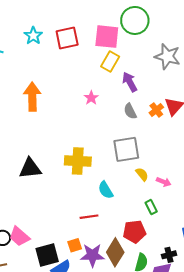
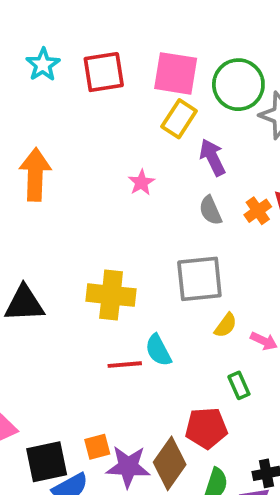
green circle: (135, 20) -> (238, 85), moved
yellow semicircle: (142, 174) -> (226, 325), turned 72
red line: (89, 217) -> (125, 365), moved

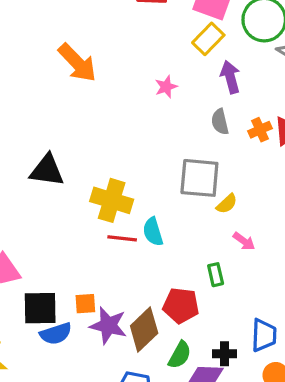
orange arrow: (35, 175) -> (77, 63), turned 123
yellow cross: (111, 295) -> (112, 200), moved
yellow semicircle: (226, 325) -> (227, 204), moved

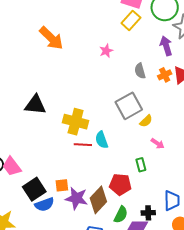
purple arrow: (230, 77) -> (166, 46), moved
gray square: (199, 178) -> (129, 106), turned -32
black square: (40, 308) -> (34, 189), turned -30

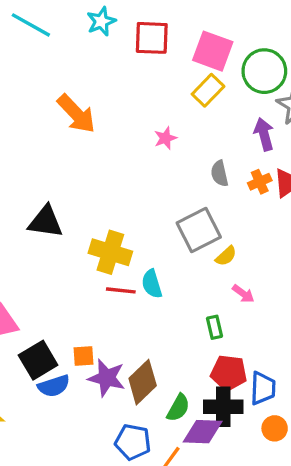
red pentagon: (120, 184) -> (229, 373), moved
black cross: (148, 213) -> (223, 407), size x1.6

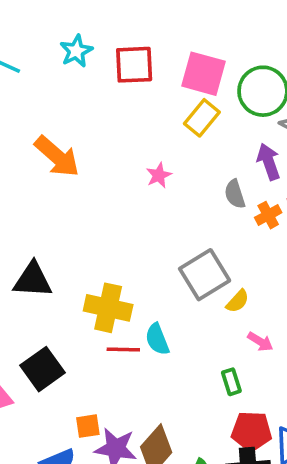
gray semicircle: (219, 174) -> (235, 194), moved
black square: (38, 360) -> (43, 369), moved

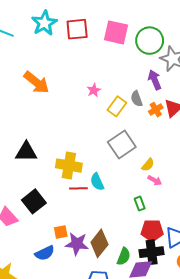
cyan star: (76, 51) -> (44, 23), size x1.4
yellow rectangle: (202, 118) -> (117, 106), moved
yellow semicircle: (238, 301) -> (148, 165), moved

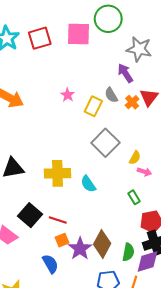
green circle: (150, 41) -> (108, 19), moved
red line: (78, 188) -> (58, 220), moved, turned 30
purple star: (77, 244) -> (80, 249), turned -30
blue semicircle: (45, 253) -> (50, 264), turned -84

